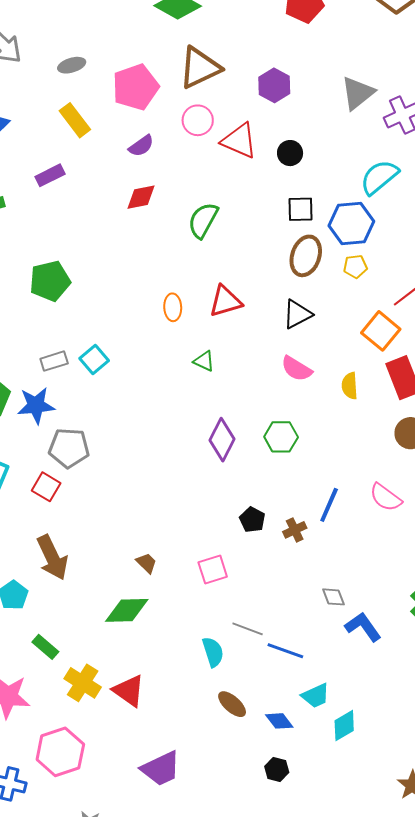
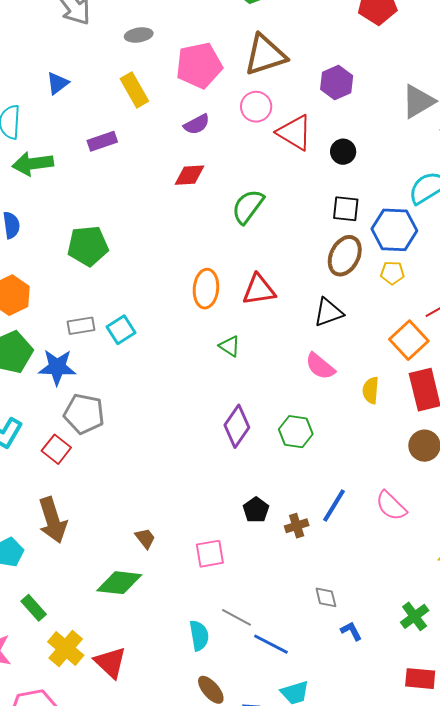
orange ellipse: (173, 307) -> (206, 289), size x1.4
blue L-shape: (363, 627) -> (351, 631), size x0.6

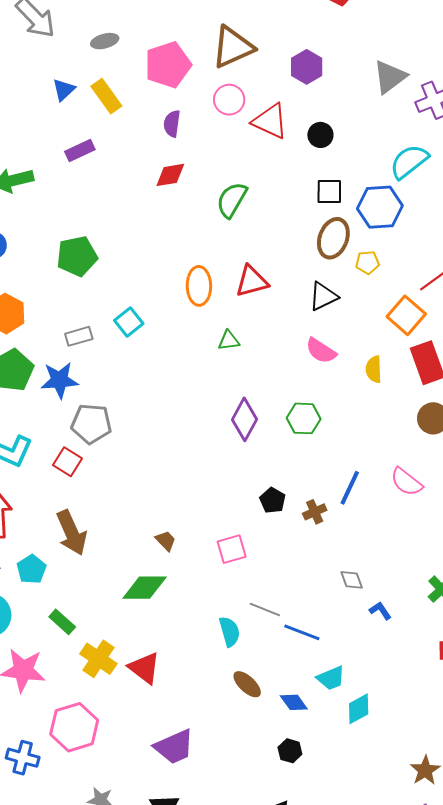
blue triangle: (58, 83) -> (64, 90), moved
purple semicircle: (197, 124) -> (172, 124), turned 132
yellow pentagon: (392, 273) -> (368, 262), moved
cyan square: (121, 330) -> (129, 322), moved
green triangle: (230, 346) -> (229, 341), turned -35

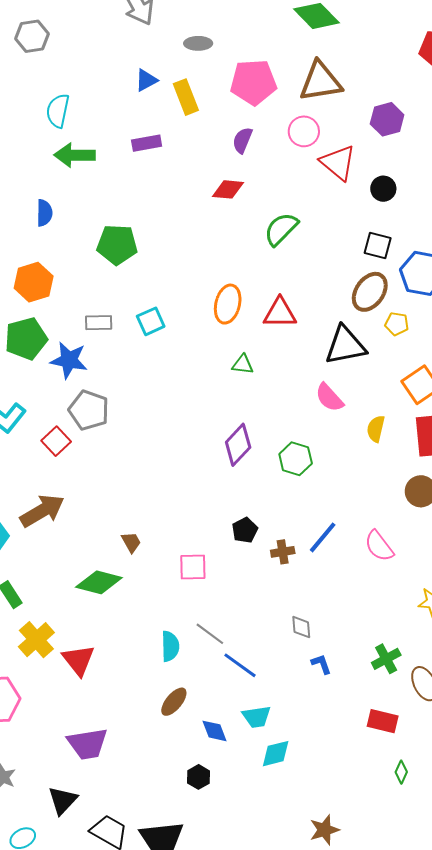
black triangle: (323, 296) -> (345, 345), size x1.4
brown arrow: (72, 533) -> (42, 511), turned -111
brown ellipse: (247, 684) -> (174, 702), turned 72

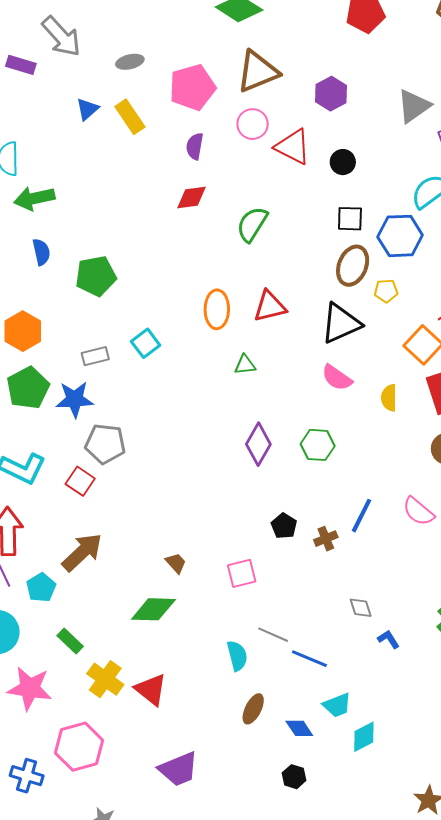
purple rectangle: (147, 143) -> (21, 65), moved, turned 40
blue semicircle: (44, 213) -> (41, 252), moved

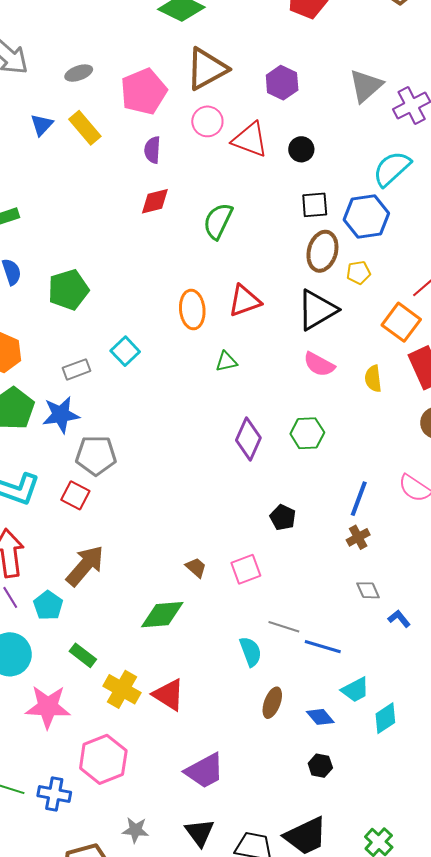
brown cross: (326, 539) -> (358, 537), moved
brown trapezoid: (176, 563) -> (196, 567), moved

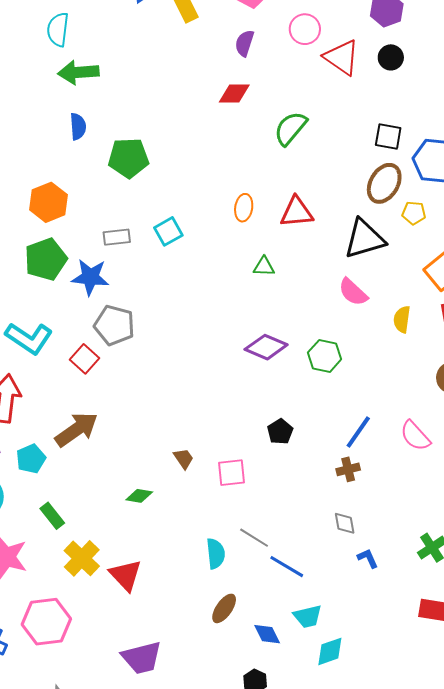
black circle: (301, 149) -> (391, 57), moved
orange ellipse: (192, 310) -> (244, 208), size x0.7
purple diamond: (248, 439) -> (266, 347), turned 75
green diamond: (162, 615) -> (139, 496), size x0.6

